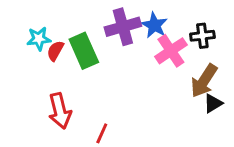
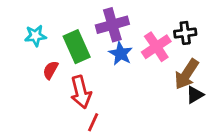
blue star: (154, 25) -> (121, 54), moved
red semicircle: (55, 51) -> (51, 70), moved
red arrow: (60, 111) -> (81, 92), moved

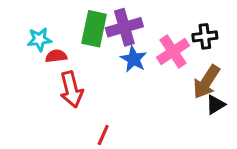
green rectangle: (77, 47) -> (94, 29), moved, turned 36
red semicircle: (51, 70) -> (56, 56), moved, turned 54
red arrow: (81, 92) -> (71, 89), moved

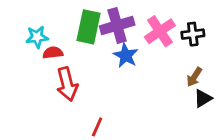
pink cross: (173, 52) -> (160, 31), moved
brown arrow: (206, 82) -> (194, 77), size x0.6

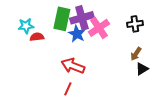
pink cross: (160, 31) -> (99, 28), moved
blue star: (126, 56) -> (77, 34), moved
red arrow: (67, 84) -> (73, 66), moved, turned 125

